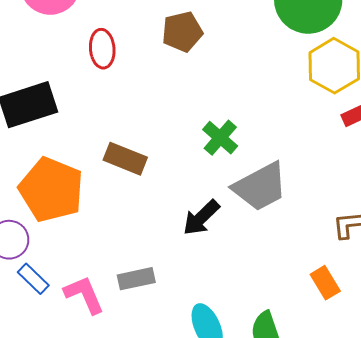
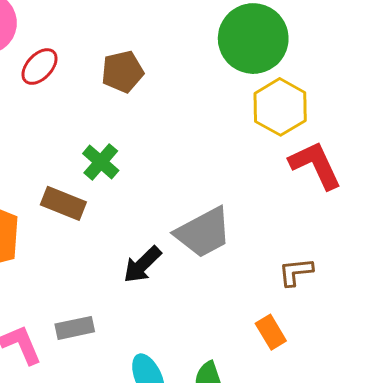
red ellipse: (102, 49) -> (40, 67), moved, turned 48
green cross: (220, 138) -> (101, 162), moved

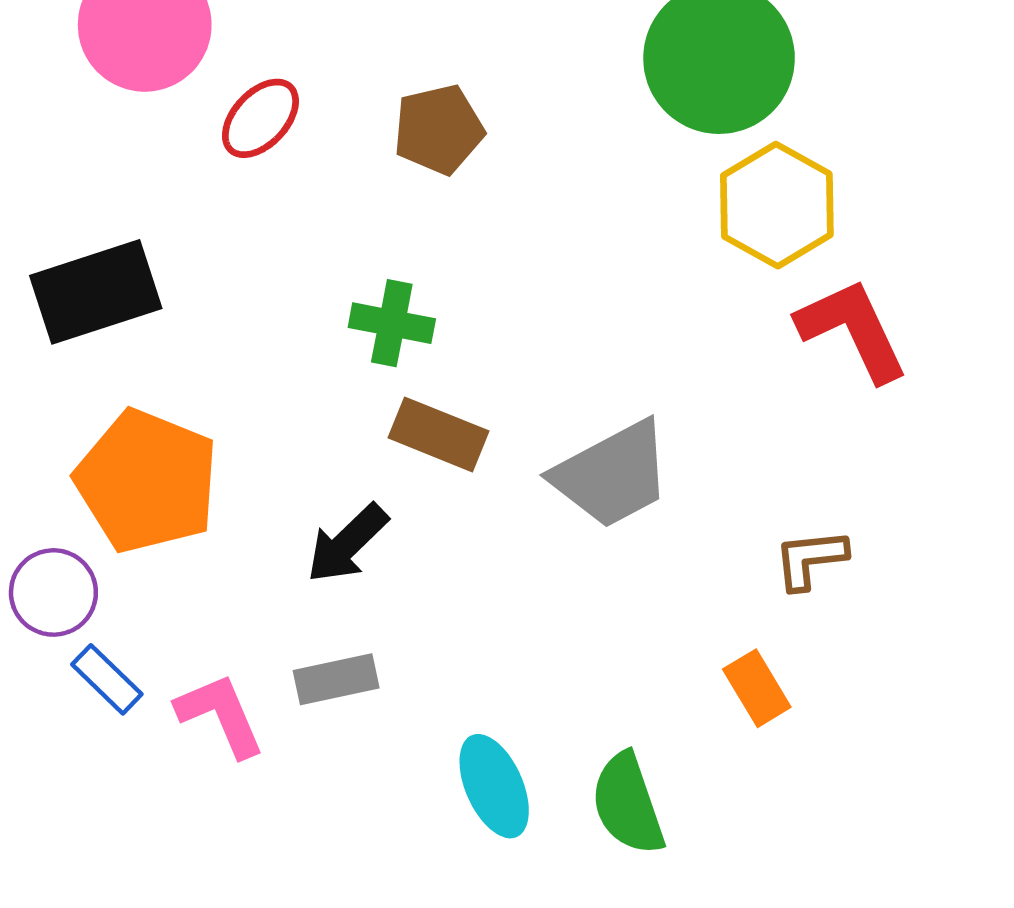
green cross: (101, 162) -> (392, 323), turned -30
brown rectangle: (63, 203) -> (439, 434), moved
black arrow: (142, 265) -> (347, 544), moved

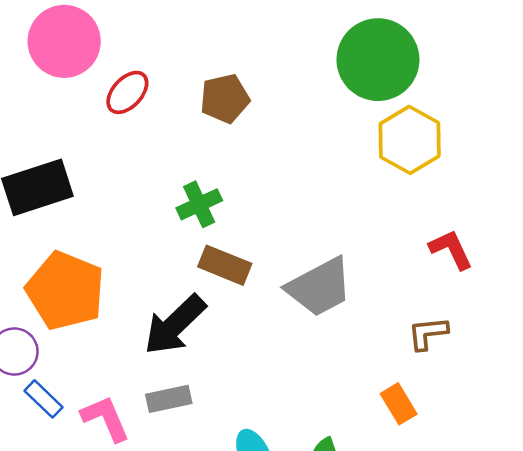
green cross: (392, 323) -> (199, 204), turned -36
red L-shape: (853, 330) -> (451, 249), moved, size x0.7
black arrow: (347, 544) -> (175, 325), size x1.4

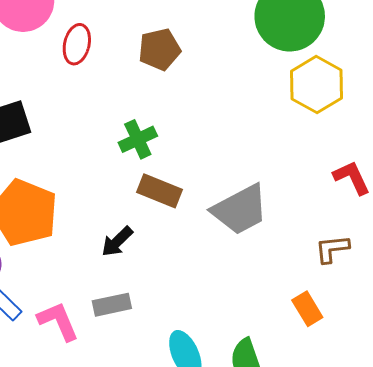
red ellipse: (127, 92) -> (77, 44), turned -30
black arrow: (175, 325) -> (117, 242), size x0.6

